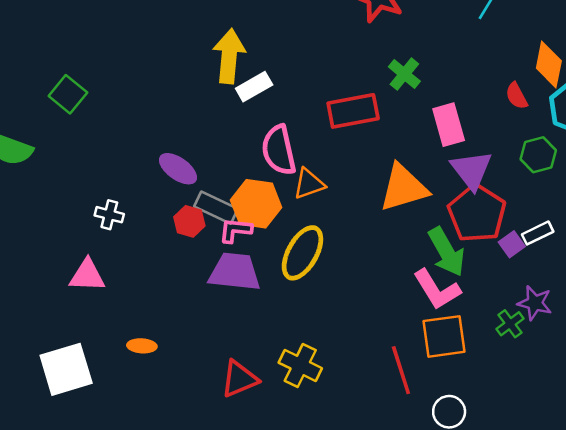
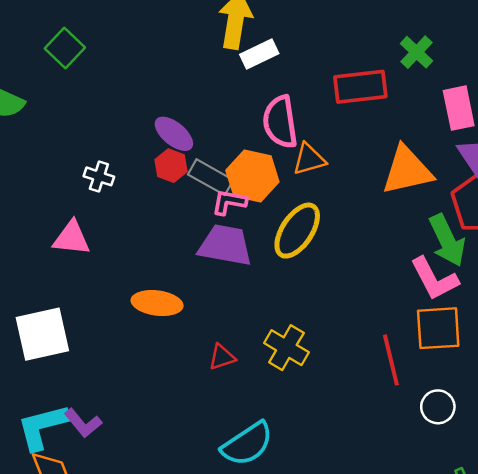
red hexagon: (189, 221) -> (171, 166), moved
orange ellipse: (142, 346) -> (157, 303), moved, size x1.6
red triangle: (239, 379) -> (222, 357), size x0.7

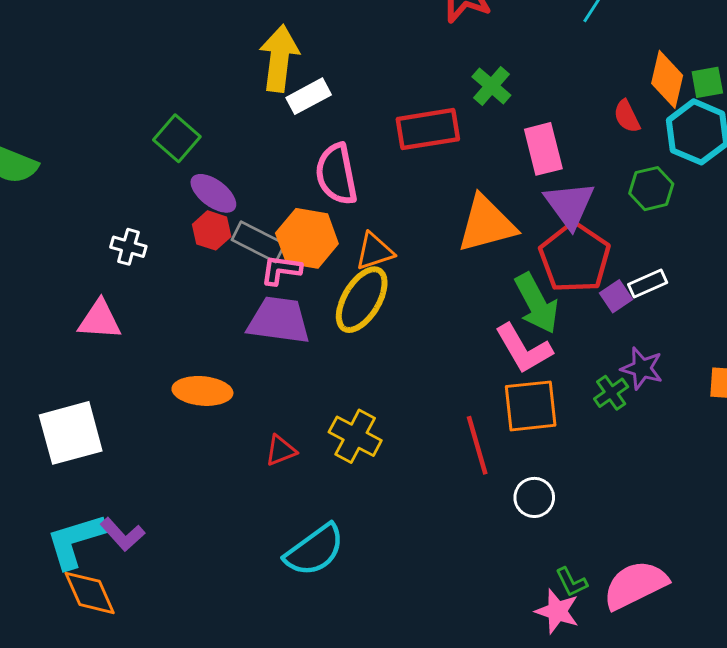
green square: (65, 48) -> (177, 138), moved
orange triangle: (309, 159) -> (374, 251), moved

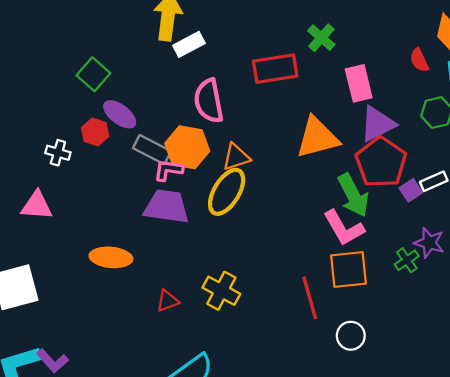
purple triangle: (569, 205) -> (377, 124), turned 39
red hexagon: (212, 230) -> (95, 132), moved

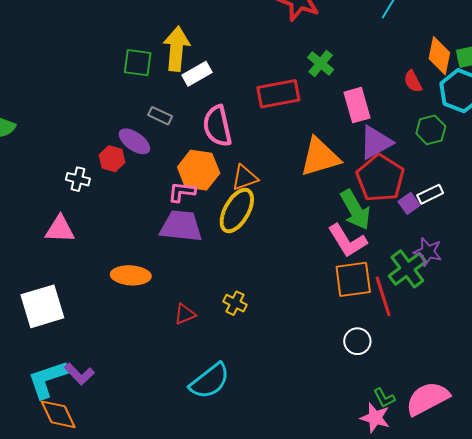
green square: (93, 74) -> (138, 63), moved, turned -32
gray rectangle: (152, 150) -> (160, 116), moved, size x0.7
green cross: (407, 260) -> (407, 269), size x1.6
yellow cross: (221, 291) -> (235, 303), size x0.7
red line: (310, 298) -> (383, 296), moved

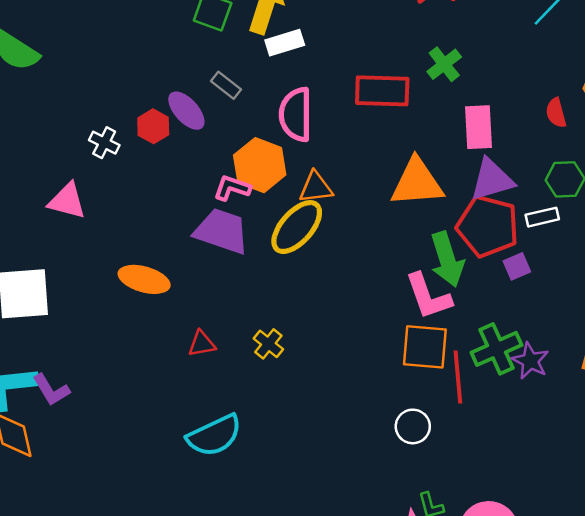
red pentagon: (380, 178) -> (488, 226), turned -30
white rectangle: (430, 194) -> (542, 217), moved
purple star: (428, 252) -> (530, 361), moved

